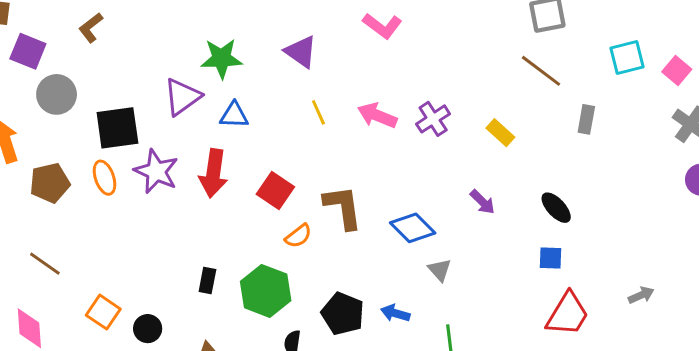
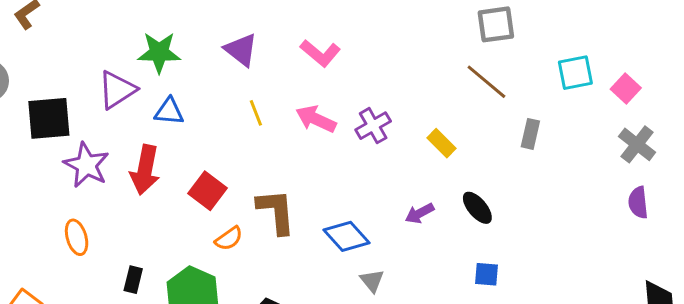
pink L-shape: (382, 26) -> (320, 53), moved
orange ellipse: (105, 178) -> (77, 237), moved
purple arrow: (482, 202) -> (420, 213), turned 104
black ellipse: (556, 208) -> (477, 208), moved

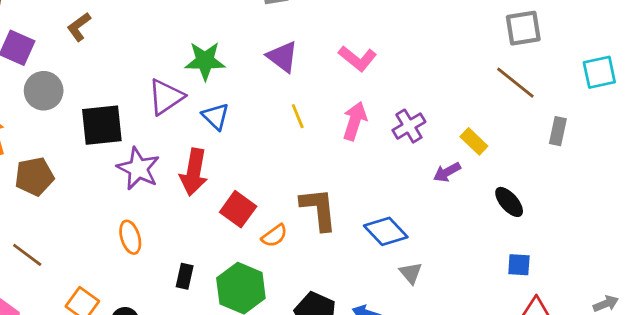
blue triangle: (169, 111) -> (216, 116), turned 40
pink arrow: (316, 119) -> (355, 121), turned 84
red square: (208, 191) -> (238, 209), moved
purple arrow: (420, 213) -> (447, 172), moved

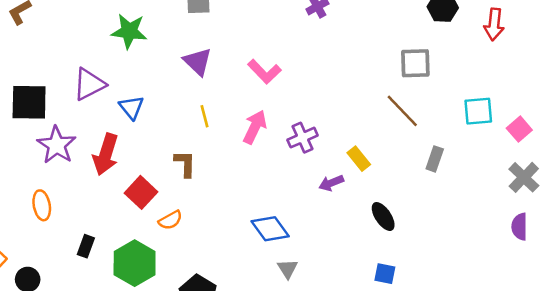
green star: (205, 61) -> (129, 31), moved
brown L-shape: (319, 209) -> (185, 164), moved, size x0.7

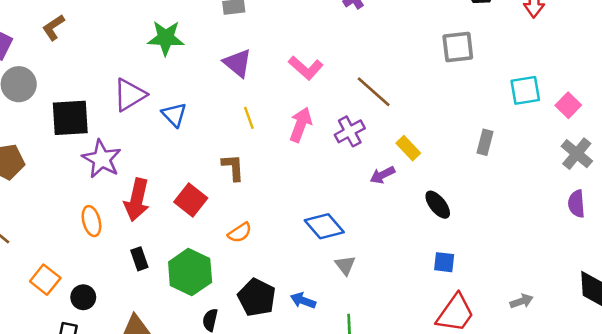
brown line: (402, 111) -> (374, 92), moved
red arrow: (106, 154) -> (137, 200), moved
orange semicircle: (170, 220) -> (240, 233), moved
black rectangle: (86, 246) -> (139, 259), turned -35

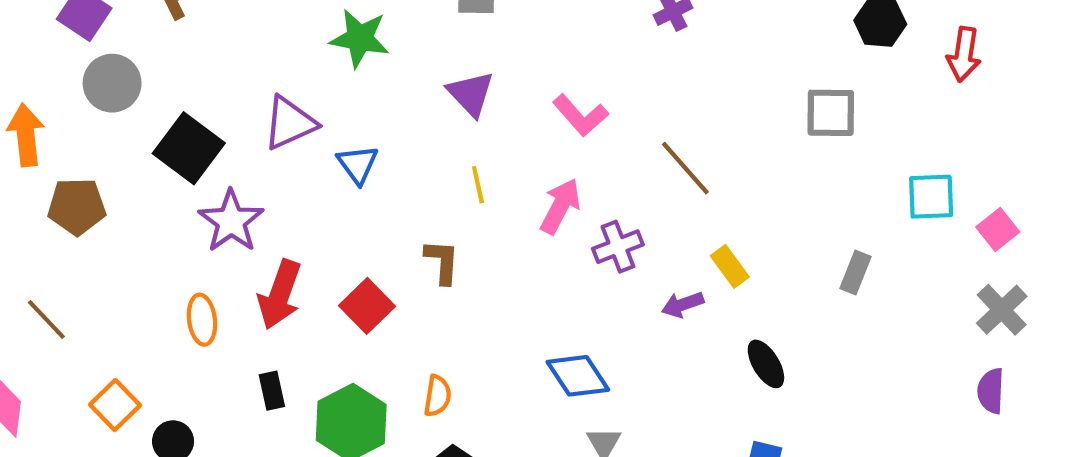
black square: (70, 118) -> (189, 148), turned 33
purple cross: (350, 131) -> (618, 247), moved
orange semicircle: (240, 233) -> (437, 396), moved, turned -55

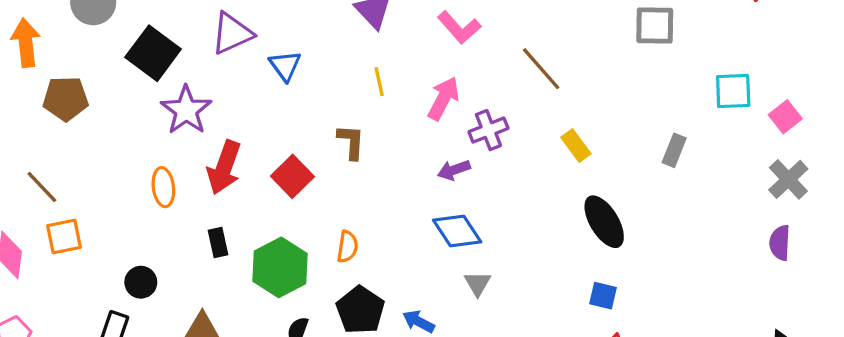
purple arrow: (683, 305) -> (454, 170), moved
black ellipse: (766, 364) -> (604, 222), size x1.4
orange square: (115, 405) -> (64, 236), moved, turned 33

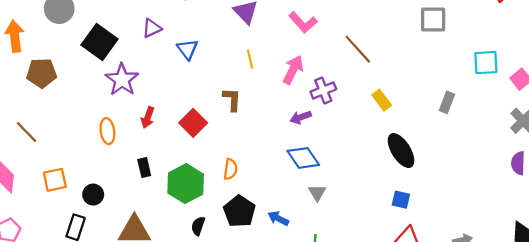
purple triangle: (232, 33) -> (152, 28), size x0.7
red arrow: (224, 167) -> (148, 118), size x0.6
orange square: (64, 236) -> (55, 180), moved

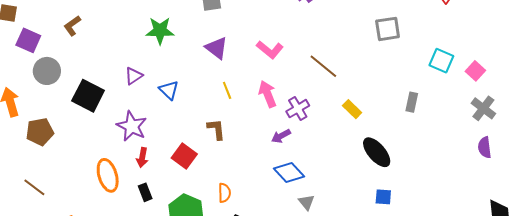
cyan square: (486, 63) -> (441, 61), turned 35
pink arrow: (293, 70) -> (268, 94), turned -40
purple star: (122, 80) -> (132, 126), moved
orange ellipse: (107, 131) -> (108, 175), size x1.4
black rectangle: (144, 168) -> (145, 192), moved

